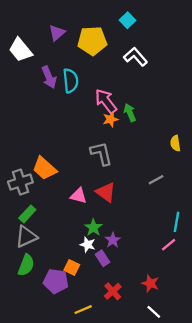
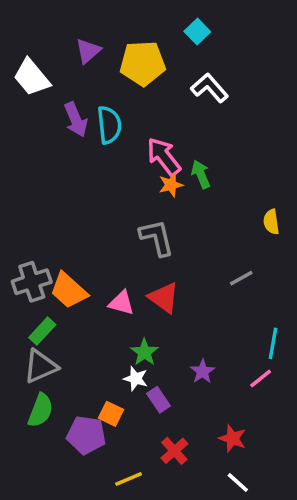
orange trapezoid: (44, 168) -> (69, 291), moved
purple star: (113, 240) -> (203, 372), moved

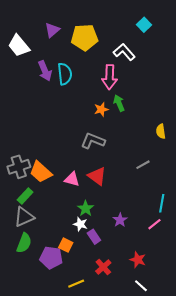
cyan square: (197, 32) -> (144, 25), moved
pink arrow: (164, 157) -> (110, 77), moved, turned -140
gray L-shape: (157, 238) -> (93, 141), turned -55

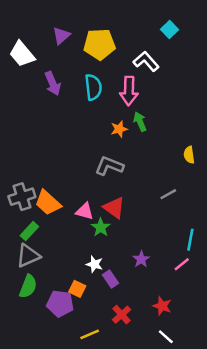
cyan semicircle: (65, 74) -> (93, 87), moved
green star: (86, 209) -> (101, 227), moved

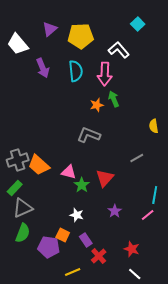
red triangle: (114, 208) -> (105, 178), moved, turned 36
green rectangle: (29, 231) -> (15, 188), moved
purple rectangle: (110, 279) -> (86, 240), moved

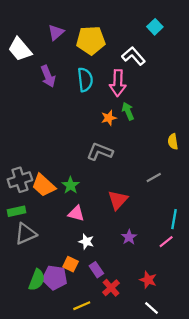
pink triangle: (69, 172) -> (76, 213), moved
green star: (82, 185) -> (71, 185), moved
green rectangle: (15, 188) -> (17, 211), turned 35
green semicircle: (23, 233) -> (37, 280), moved

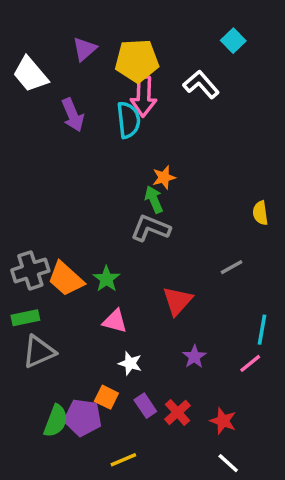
pink arrow: (118, 83) -> (144, 96), moved
green arrow: (128, 111) -> (154, 199), moved
red cross: (111, 288) -> (177, 412), moved

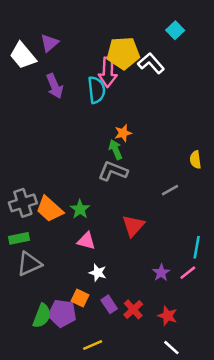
purple triangle: (84, 49) -> (49, 43), moved
yellow pentagon: (137, 61) -> (123, 53), moved
gray line: (232, 267) -> (170, 190), moved
purple star: (194, 357) -> (161, 273), moved

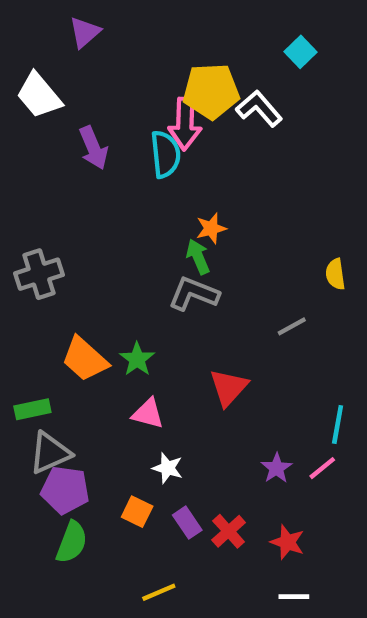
purple triangle: (49, 43) -> (85, 32), moved
gray cross: (23, 203) -> (39, 274), moved
purple pentagon: (62, 313) -> (65, 490), moved
white line: (171, 348) -> (294, 597), turned -42

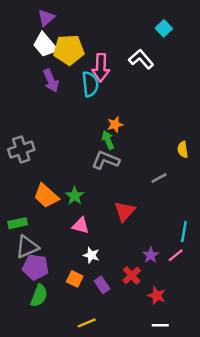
yellow pentagon: (211, 91) -> (69, 50), moved
white trapezoid: (39, 95) -> (45, 45), moved
red cross: (229, 531) -> (132, 275), moved

